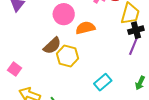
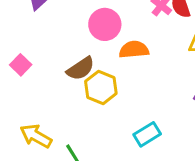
pink square: (15, 69) -> (21, 65), moved

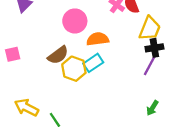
pink square: (21, 65) -> (13, 54), turned 35
cyan rectangle: (147, 134) -> (93, 63), moved

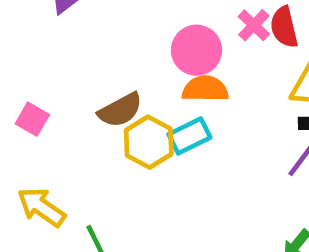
pink circle: (75, 21) -> (196, 50), moved
pink square: (13, 54) -> (32, 119), moved, turned 35

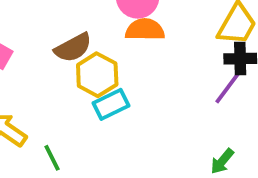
cyan rectangle: (189, 136) -> (111, 104), moved

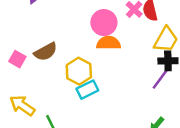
brown semicircle: (73, 48) -> (46, 52), moved

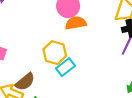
brown semicircle: (46, 52) -> (25, 82), moved

